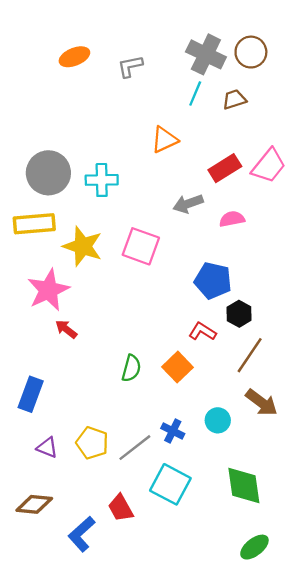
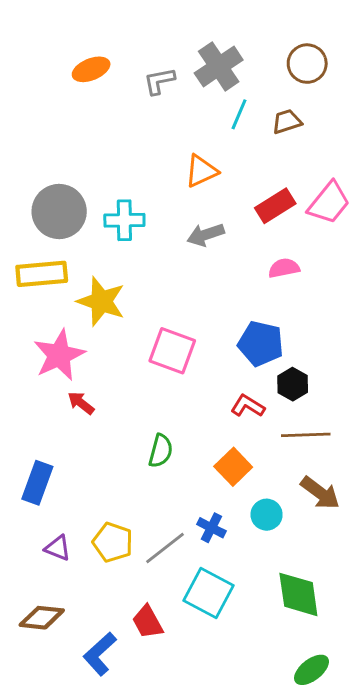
gray cross: (206, 54) -> (219, 66), moved, turned 30
gray arrow: (188, 204) -> (206, 235), moved
pink square: (141, 246) -> (172, 351), moved
brown line: (250, 355) -> (306, 435), turned 54
orange square: (177, 367) -> (233, 467), moved

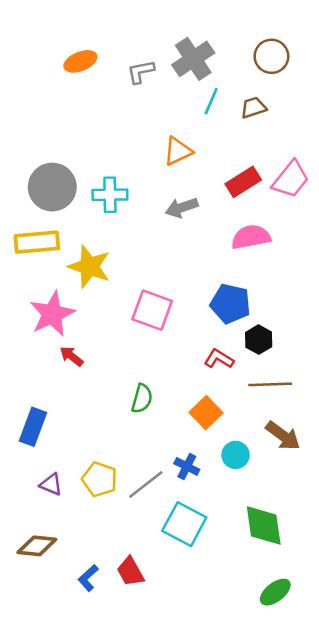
pink semicircle: (284, 268) -> (251, 237), size x1.4
red trapezoid: (148, 622) -> (130, 572), moved
blue L-shape: (100, 654) -> (88, 578), size x0.7

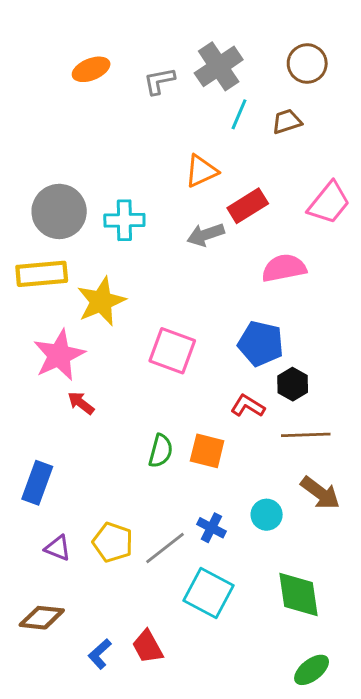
red rectangle: (243, 182) -> (248, 206), moved
yellow star: (89, 267) -> (101, 301), turned 30
orange square: (206, 413) -> (207, 451), moved, turned -32

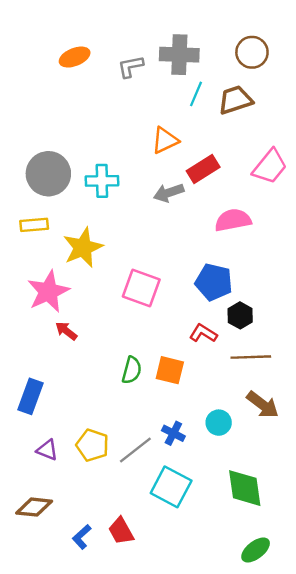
gray cross: (219, 66) -> (179, 55), turned 36
brown trapezoid: (287, 122) -> (235, 100), size x1.4
yellow rectangle: (42, 274) -> (34, 225), size x0.7

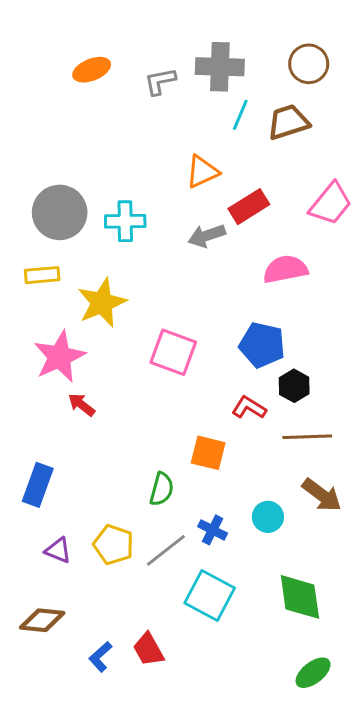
green semicircle: (132, 370) -> (162, 489), moved

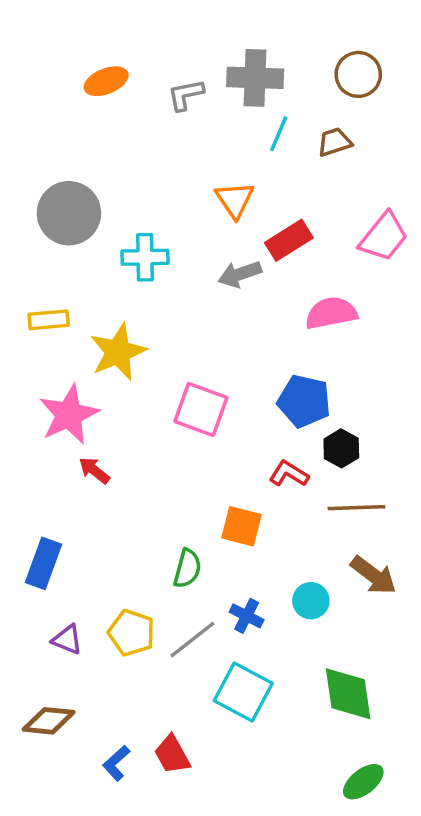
brown trapezoid: (288, 122) -> (335, 142), size x0.7
orange triangle: (202, 172) -> (235, 200), turned -39
gray circle: (60, 212) -> (69, 213), moved

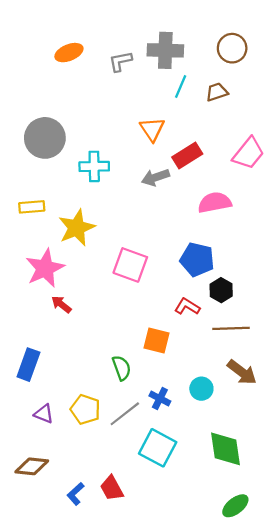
green semicircle: (187, 569) -> (122, 368), turned -35

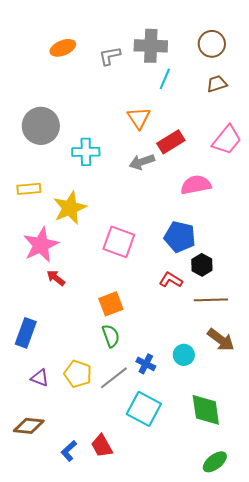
brown trapezoid: (217, 92) -> (217, 84), moved
orange square: (157, 340) -> (111, 304), moved, turned -35

